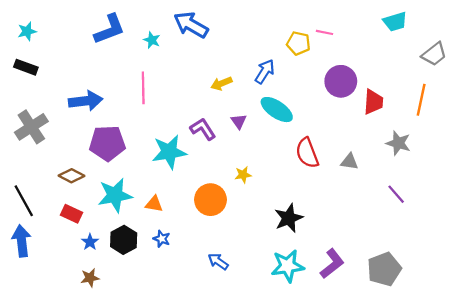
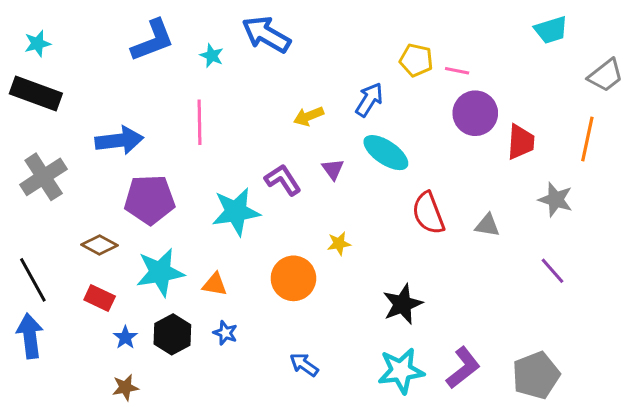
pink line: (324, 32) -> (457, 71), moved
black rectangle: (26, 67) -> (36, 94), size x1.5

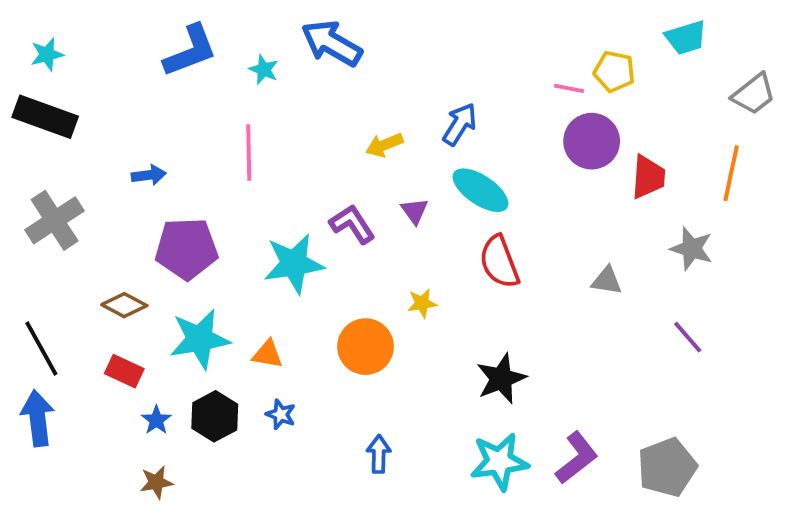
yellow pentagon: (416, 60) -> (614, 71), moved
blue arrow: (119, 140) -> (149, 175), size x0.6
red semicircle: (428, 213) -> (499, 262), moved
blue arrow: (304, 365) -> (379, 454), turned 56

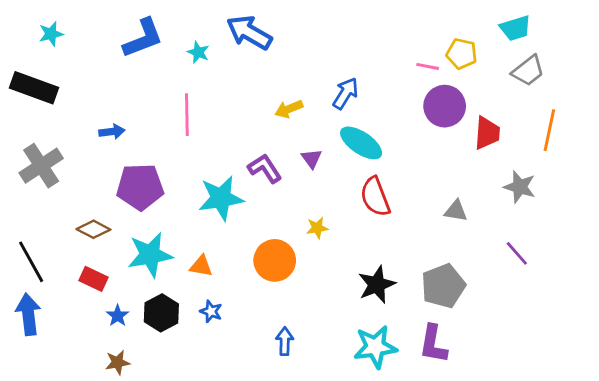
cyan star: (47, 54) -> (51, 34), moved
gray trapezoid: (754, 94) -> (528, 71), moved
purple L-shape: (577, 458) -> (433, 344), turned 138
gray pentagon: (667, 467) -> (443, 286), moved

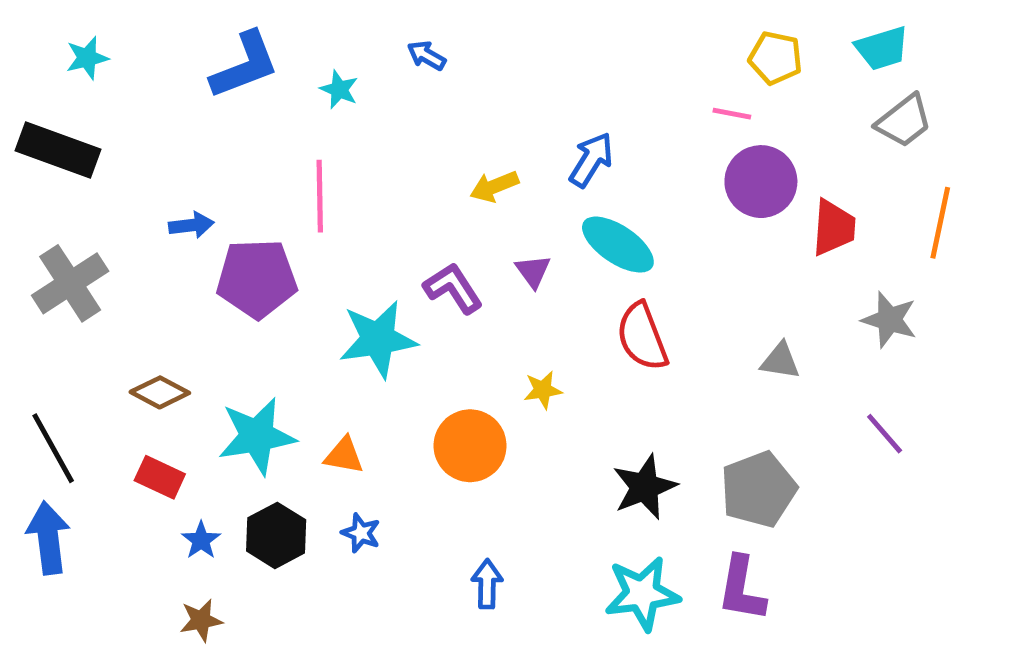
blue arrow: (249, 32) -> (426, 55), size x0.5
yellow pentagon: (462, 54) -> (775, 58), moved
purple pentagon: (140, 187) -> (257, 278), moved

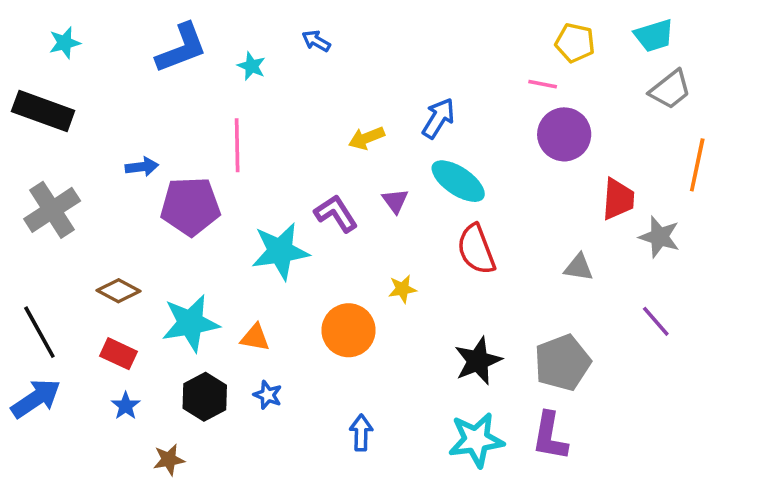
red trapezoid: (834, 228) -> (618, 199), moved
blue arrow: (48, 538) -> (36, 399), turned 63
blue star: (201, 540) -> (126, 406), moved
brown star: (201, 620) -> (169, 460), moved

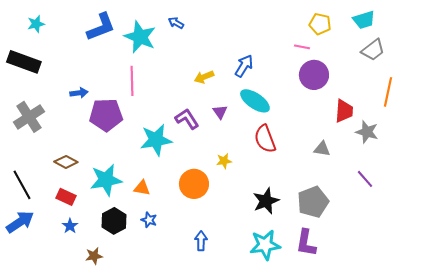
cyan star: (251, 66) -> (140, 37), size x2.0

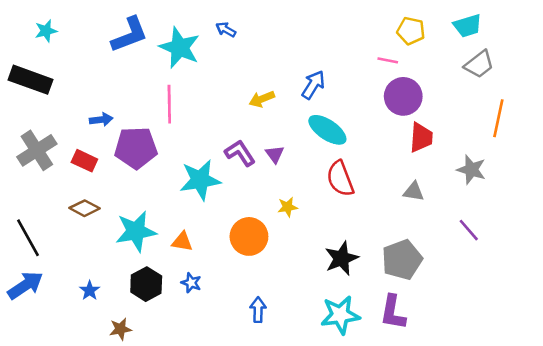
red trapezoid: (344, 111) -> (421, 138), moved
purple triangle: (220, 112) -> (275, 154), moved
red rectangle: (66, 197) -> (84, 161), moved

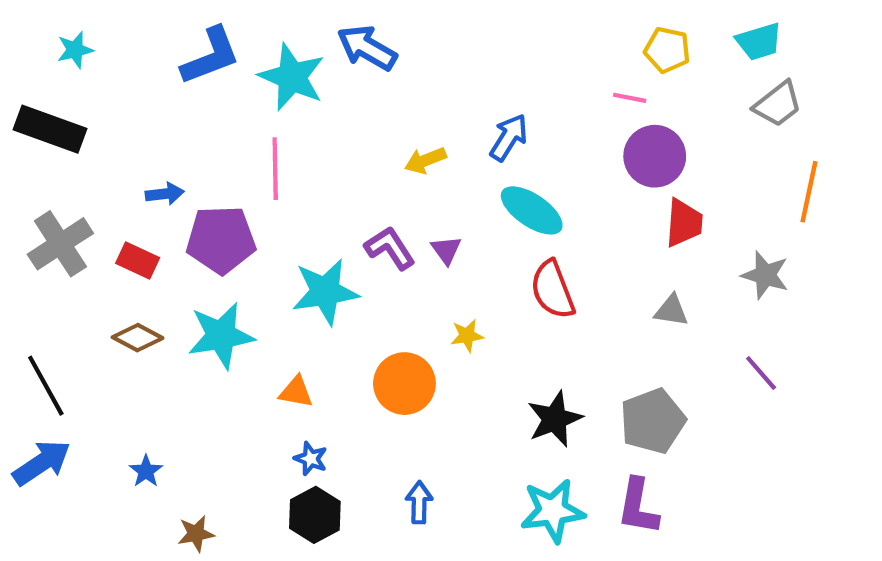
blue arrow: (226, 30) -> (367, 48), size x1.8
cyan star: (136, 231) -> (221, 336), moved
black hexagon: (146, 284) -> (315, 515), moved

